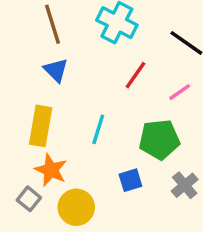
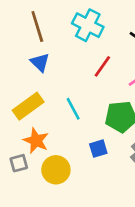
yellow rectangle: (41, 126) -> (28, 106), turned 44
cyan line: (98, 129) -> (73, 109), turned -45
gray square: (29, 199) -> (19, 163), turned 36

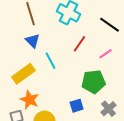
cyan line: (73, 109) -> (51, 61), moved

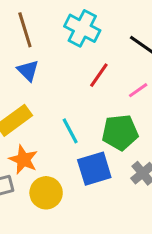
cyan line: (51, 61) -> (70, 131), moved
blue square: (77, 106) -> (94, 169), size x1.6

